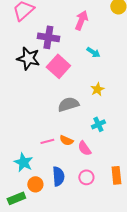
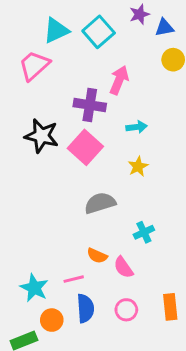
purple cross: (48, 37) -> (90, 105), moved
cyan arrow: (93, 52) -> (137, 127), turned -40
yellow star: (97, 89) -> (138, 166), moved
pink line: (47, 141) -> (74, 279), moved

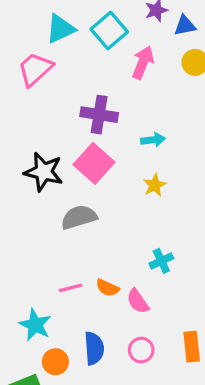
pink arrow: (119, 80) -> (143, 62), moved
black star: (42, 136) -> (44, 172), moved
gray semicircle: (100, 203) -> (79, 217), moved
pink line: (74, 279) -> (71, 288), moved

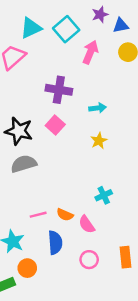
pink square: (94, 163) -> (55, 125), size x0.7
gray semicircle: (79, 217) -> (24, 164), moved
blue semicircle: (94, 348) -> (55, 243), moved

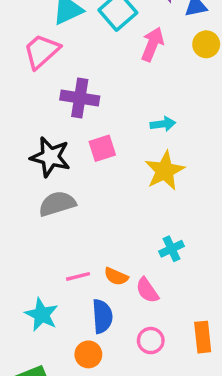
purple cross: (59, 90) -> (80, 98), moved
pink square: (55, 125) -> (102, 148), turned 30
yellow star: (99, 141) -> (165, 171), size x1.6
orange circle: (27, 268) -> (88, 354), moved

